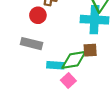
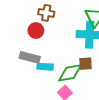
cyan rectangle: (55, 65) -> (45, 67), moved

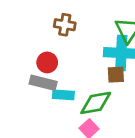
red circle: (36, 31) -> (47, 62), moved
brown square: (86, 64) -> (116, 75), moved

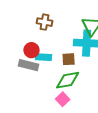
brown square: (116, 75) -> (69, 59), moved
cyan rectangle: (63, 95) -> (44, 57), moved

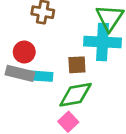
cyan rectangle: (44, 57) -> (41, 76), moved

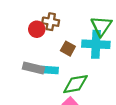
red circle: (24, 52) -> (37, 29), moved
brown square: (77, 65) -> (68, 49), moved, turned 32

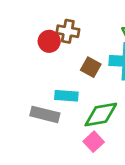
gray rectangle: (34, 68) -> (45, 114), moved

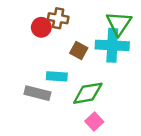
pink square: (94, 142) -> (94, 122), moved

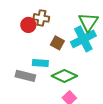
cyan cross: (112, 45) -> (83, 39), turned -30
green diamond: (88, 93) -> (64, 76), turned 35

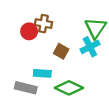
cyan cross: (83, 39) -> (90, 47), size x0.7

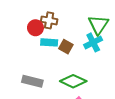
cyan rectangle: (42, 73) -> (49, 42), moved

